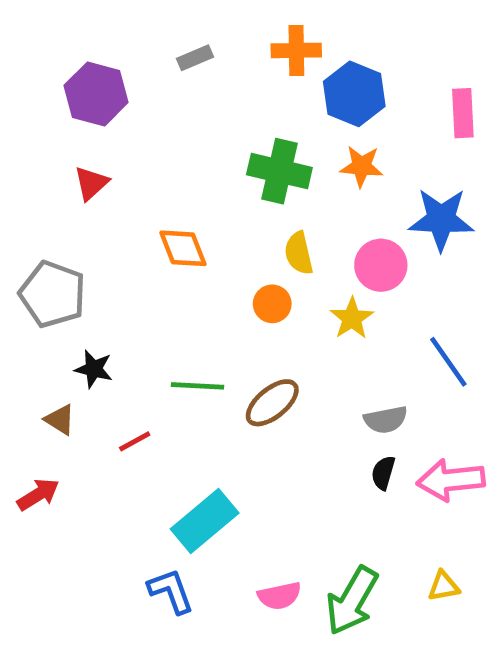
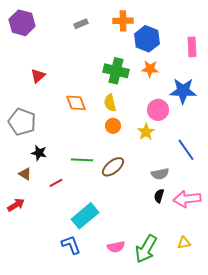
purple hexagon: (96, 94) -> (22, 23), moved
yellow semicircle: (299, 253) -> (110, 103), moved

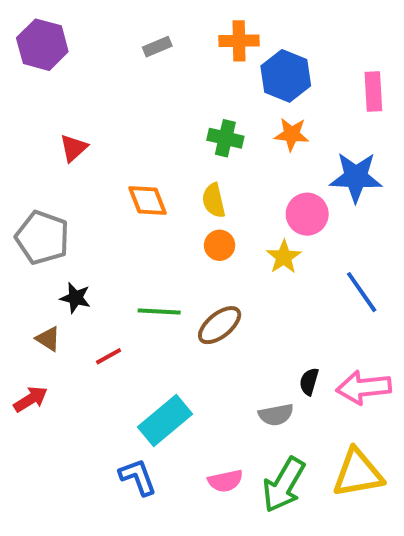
green cross: (116, 71) -> (225, 138), size x0.7
gray semicircle: (160, 174) -> (276, 415), moved
yellow triangle: (184, 243) -> (358, 473), size x2.0

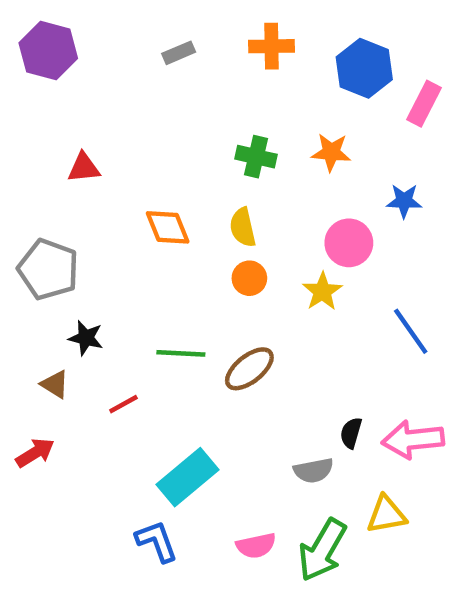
blue hexagon: (286, 76) -> (364, 68), moved
pink rectangle: (373, 91) -> (424, 104), turned 30
red triangle: (73, 148) -> (84, 168), turned 36
blue star: (356, 177) -> (404, 201), size x0.6
yellow triangle: (358, 473) -> (386, 515), moved, size x0.7

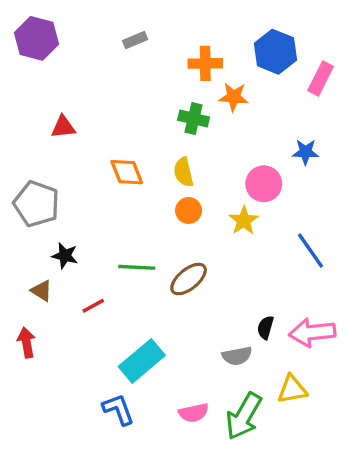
orange cross: (271, 46) -> (205, 63), moved
orange star: (331, 152) -> (234, 97), moved
red arrow: (35, 453) -> (26, 343), turned -68

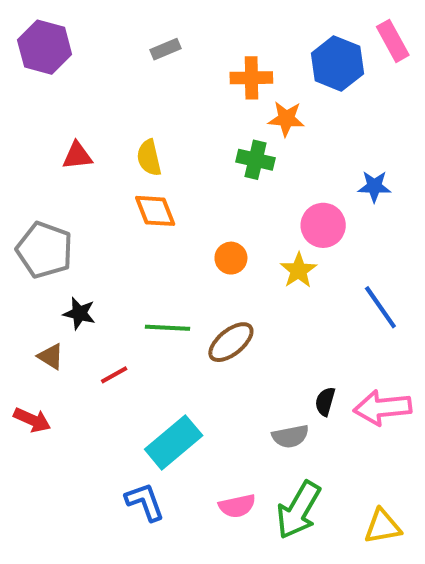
pink rectangle: (321, 78) -> (393, 41), moved, turned -56
green cross: (194, 119) -> (256, 160), moved
yellow semicircle: (184, 172) -> (149, 158), moved
red arrow: (26, 343) -> (32, 420), turned 124
yellow triangle: (292, 389) -> (383, 526), moved

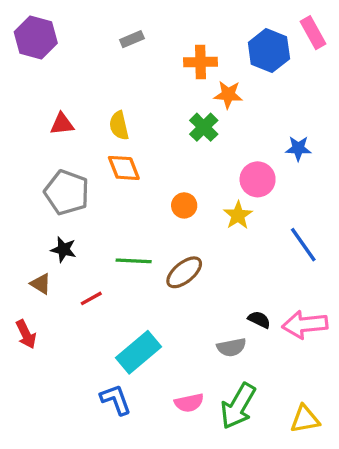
green cross: (256, 160) -> (204, 127), turned 32
gray pentagon: (45, 250) -> (67, 192), moved
black semicircle: (325, 401) -> (259, 320), turned 100
red arrow: (32, 420) -> (26, 334), turned 40

